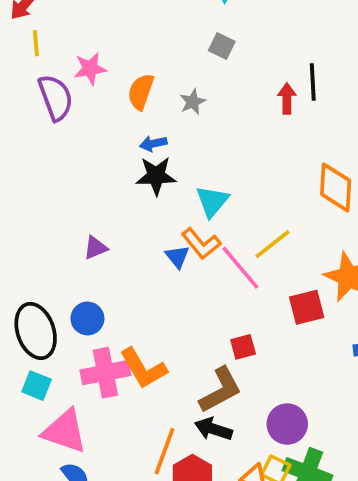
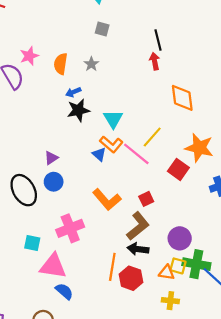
red arrow: (287, 99) -> (155, 61), moved
red square: (307, 307) -> (178, 169), turned -30
blue circle: (87, 318) -> (54, 182), moved
black ellipse: (36, 331) -> (24, 190), moved
orange L-shape: (143, 368) -> (107, 200), moved

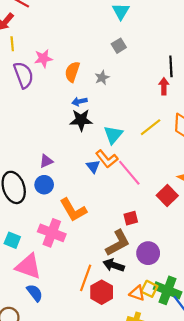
gray square: (102, 29) -> (119, 46), turned 32
yellow line: (152, 137) -> (151, 127), moved
orange L-shape: (107, 200) -> (73, 210), moved
pink cross: (70, 228) -> (52, 233), turned 32
purple circle: (180, 238) -> (148, 253), moved

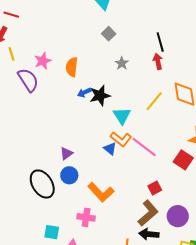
gray star: (102, 78) -> (122, 63), moved
black star: (81, 120) -> (100, 95), moved
pink cross: (52, 233) -> (86, 217), size x0.7

